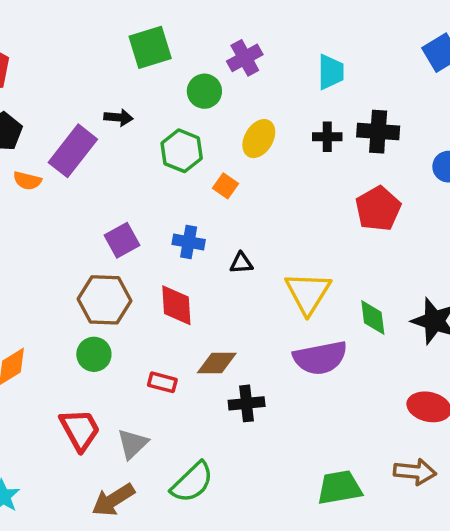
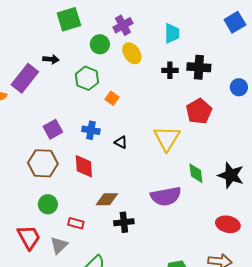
yellow ellipse: (259, 139) -> (132, 53), moved, turned -65
black triangle: (241, 263) -> (121, 142), turned 32
yellow triangle: (308, 293) -> (167, 138), moved
green circle: (94, 354) -> (48, 204), moved
red rectangle: (162, 382) -> (76, 223), moved

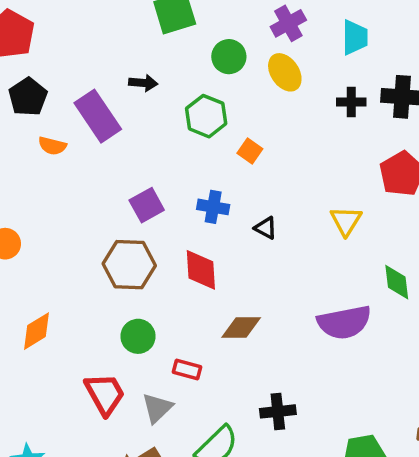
purple cross: (123, 25) -> (288, 23), moved
purple rectangle: (25, 78) -> (98, 116), turned -72
yellow triangle: (167, 138) -> (346, 221), size x0.7
black cross: (124, 222) -> (278, 411), moved

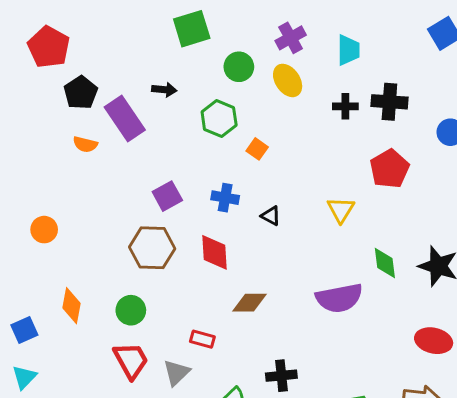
black pentagon: (28, 97) -> (81, 93), moved
orange diamond: (37, 331) -> (72, 306), turned -48
green circle: (138, 336) -> (131, 310), moved

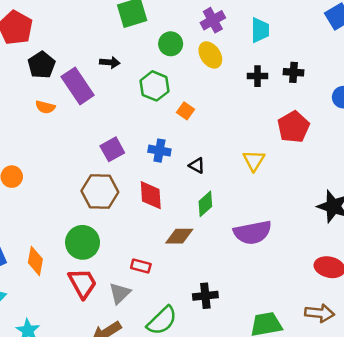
black cross: (389, 102) -> (293, 72), size x0.7
green diamond: (385, 263) -> (205, 204), moved, turned 55
orange diamond: (72, 306) -> (35, 261), moved
green circle: (131, 310) -> (83, 242), size x1.4

